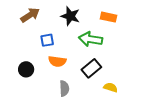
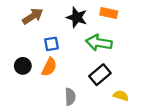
orange rectangle: (109, 17) -> (109, 13), moved
orange semicircle: (57, 61) -> (49, 67), moved, turned -72
black circle: (26, 69) -> (23, 66), moved

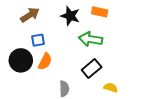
blue square: (51, 44) -> (38, 40), moved
black circle: (23, 66) -> (21, 60), size x1.5

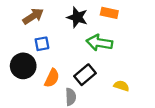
orange semicircle: (45, 61) -> (52, 78), moved
black rectangle: (92, 68) -> (85, 75), moved
yellow semicircle: (111, 88) -> (121, 86), moved

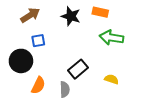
green arrow: (99, 43) -> (111, 38), moved
orange semicircle: (52, 78) -> (38, 85), moved

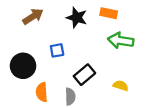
blue square: (38, 41) -> (57, 50), moved
orange semicircle: (38, 85) -> (42, 92), turned 150

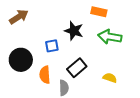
brown arrow: (33, 16) -> (19, 17), moved
black star: (77, 18) -> (74, 31), moved
orange semicircle: (42, 92) -> (45, 75), moved

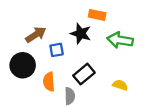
orange rectangle: (99, 12) -> (97, 15), moved
brown arrow: (19, 17) -> (36, 35), moved

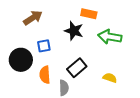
brown arrow: (36, 35) -> (33, 18), moved
blue square: (57, 50) -> (44, 46), moved

